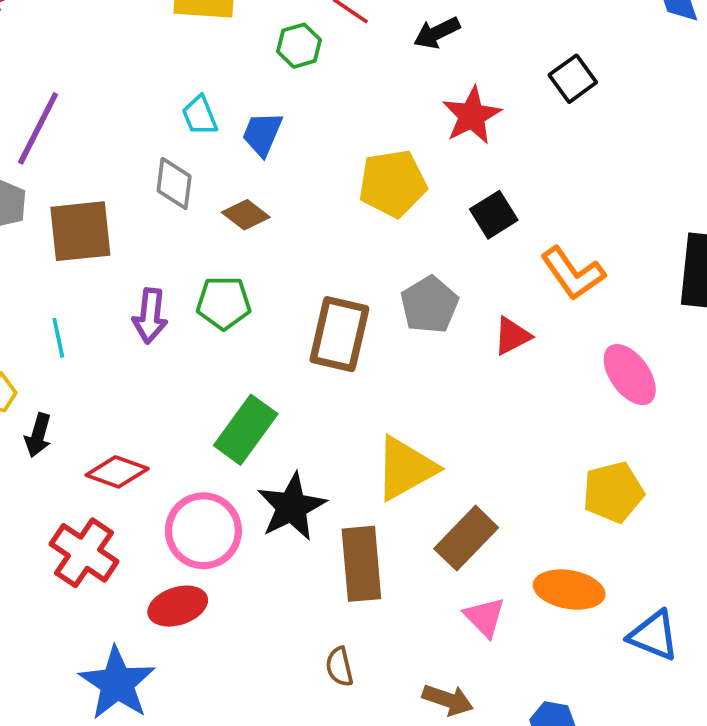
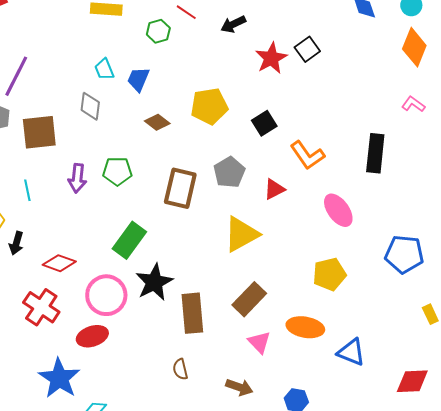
red star: (472, 115) -> (271, 58), moved
brown diamond: (246, 215) -> (157, 122), moved
yellow triangle: (406, 468) -> (241, 234), moved

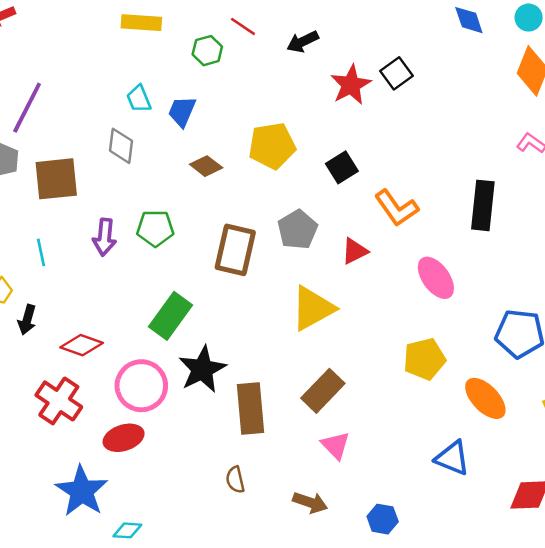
orange ellipse: (305, 327) -> (485, 398), moved, turned 36

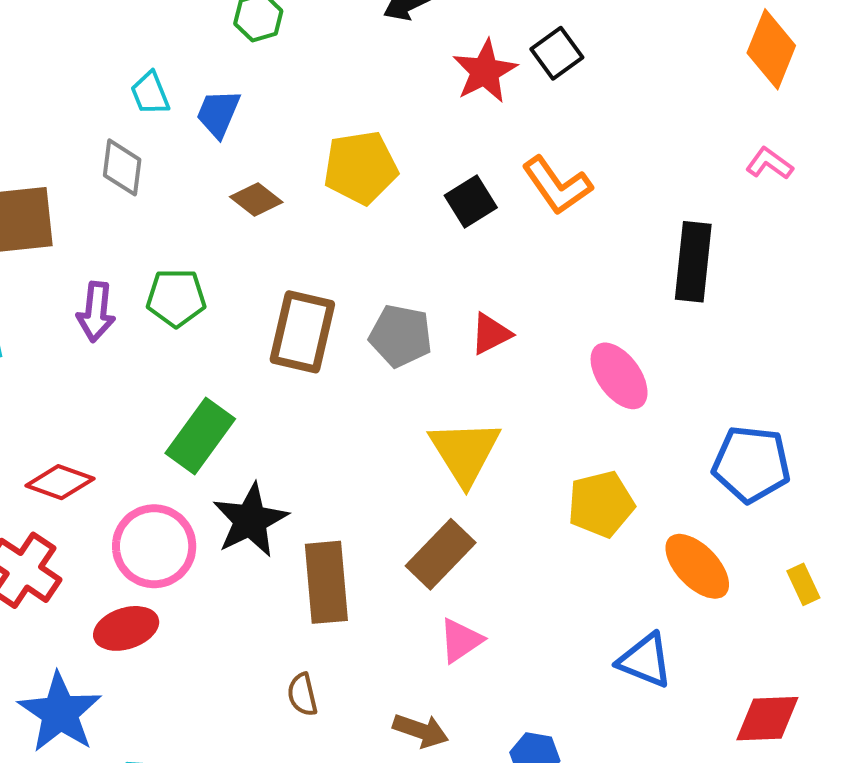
orange L-shape: (397, 208) -> (557, 186), moved
gray pentagon: (297, 230) -> (401, 336), moved, turned -30
yellow triangle: (313, 308) -> (465, 452), moved, turned -33
pink triangle: (336, 445) -> (461, 640), turned 40

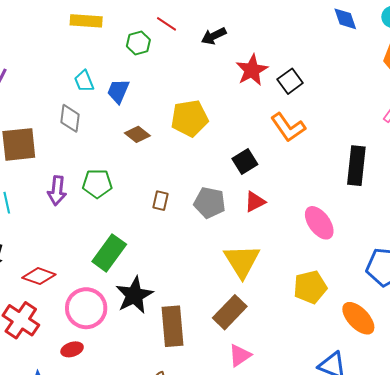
black square: (557, 53) -> (290, 81), moved
black square: (471, 202) -> (245, 162), moved
brown rectangle: (302, 332) -> (160, 201), size x0.5
red ellipse: (126, 628) -> (72, 349), size x0.7

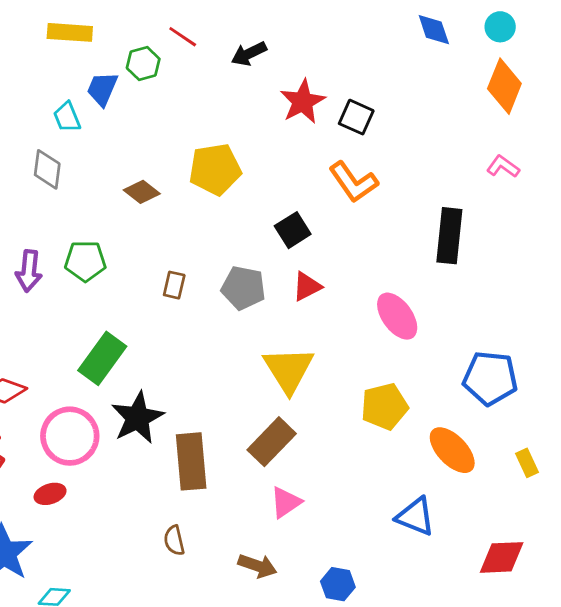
black square: (290, 81) -> (356, 117), turned -30
blue trapezoid: (118, 91) -> (102, 89), moved

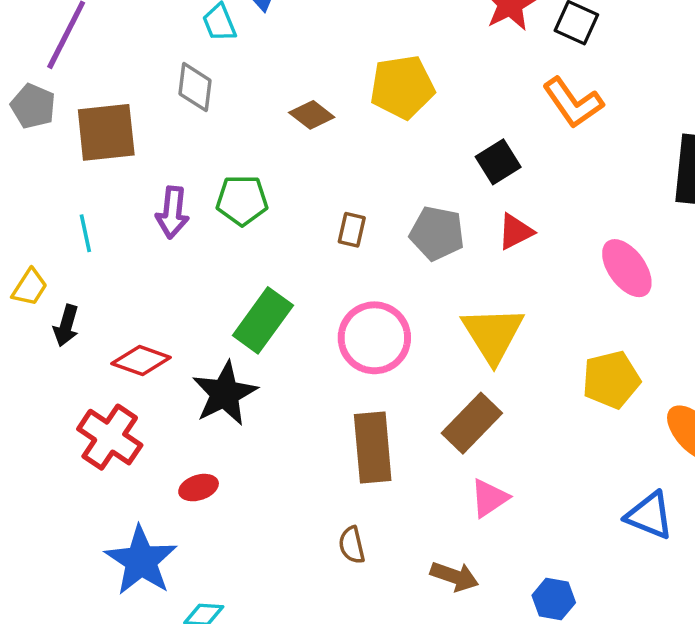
black star: (138, 418) -> (225, 394), moved
pink circle: (70, 436) -> (374, 338), moved

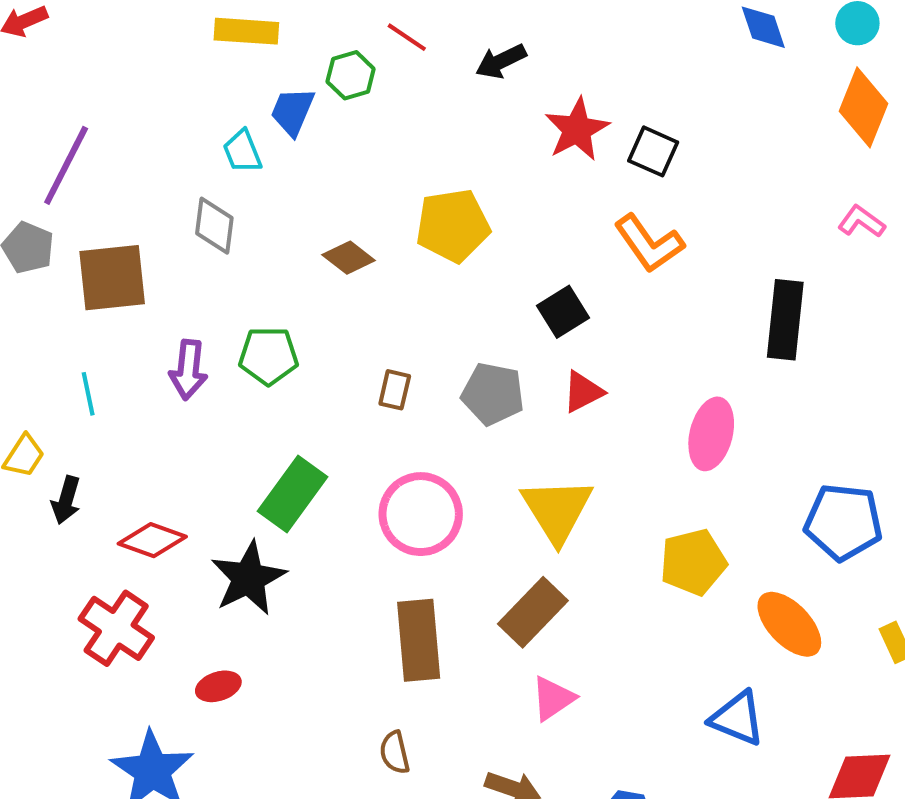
pink ellipse: (627, 268) -> (711, 434), turned 50

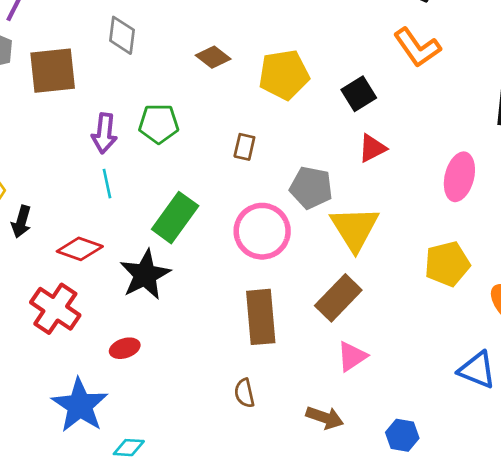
yellow pentagon: (453, 226) -> (284, 75), moved
cyan line: (88, 394) -> (107, 184), moved
gray pentagon: (493, 394) -> (311, 188), moved

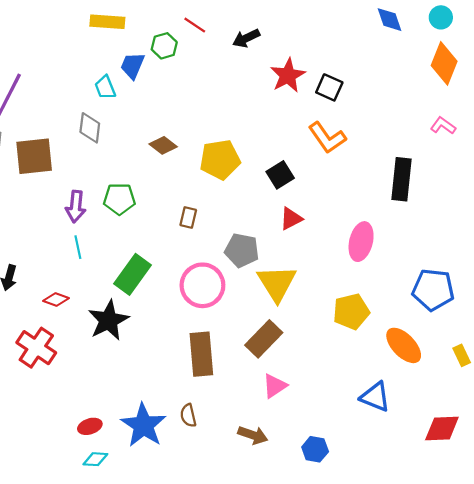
red diamond: (80, 249) -> (56, 300), size x0.7
red ellipse: (125, 348) -> (90, 426), moved
blue star: (80, 405) -> (143, 425), moved

